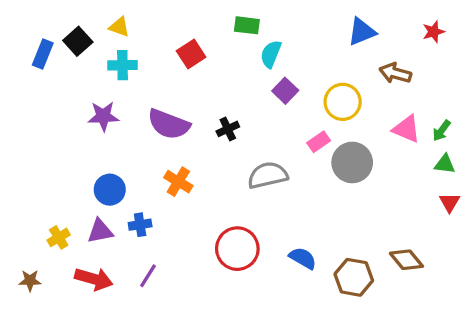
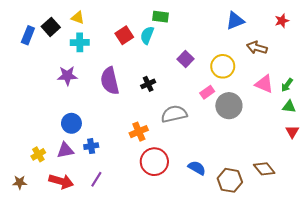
cyan semicircle: (271, 54) -> (147, 35), moved
purple semicircle: (169, 124) -> (110, 81), turned 56
orange cross: (178, 182) -> (139, 132), moved, turned 36

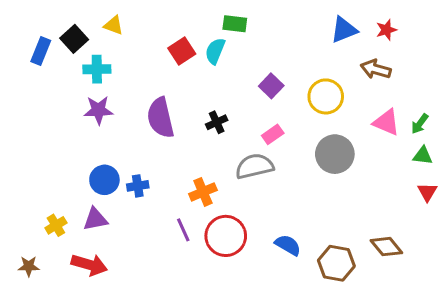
red star: (282, 21) -> (386, 30), moved
cyan cross: (80, 42) -> (97, 69), moved
pink rectangle: (207, 92) -> (273, 134), moved
blue cross: (91, 146) -> (138, 186), moved
purple line: (96, 179) -> (183, 230), moved, turned -56

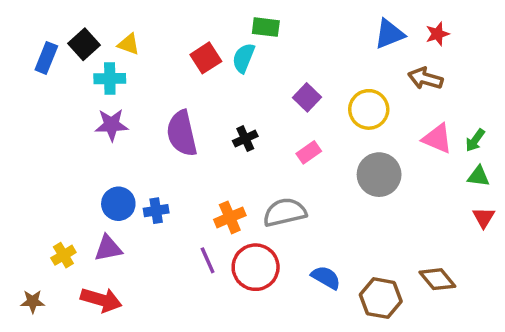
yellow triangle: (114, 25) -> (129, 44), moved
gray semicircle: (254, 166) -> (285, 212), moved

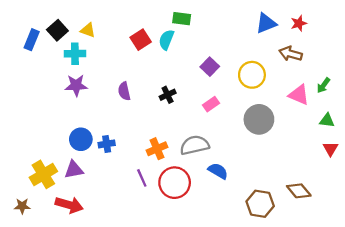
purple semicircle: (182, 133) -> (124, 91), size x0.6
green arrow: (475, 140) -> (323, 85), moved
yellow cross: (63, 255) -> (43, 174), size x1.6
blue semicircle: (326, 277) -> (218, 171), moved

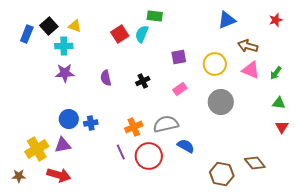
red star: (299, 23) -> (276, 20), moved
purple square: (210, 67) -> (179, 57), turned 35
pink triangle: (299, 95) -> (251, 70), moved

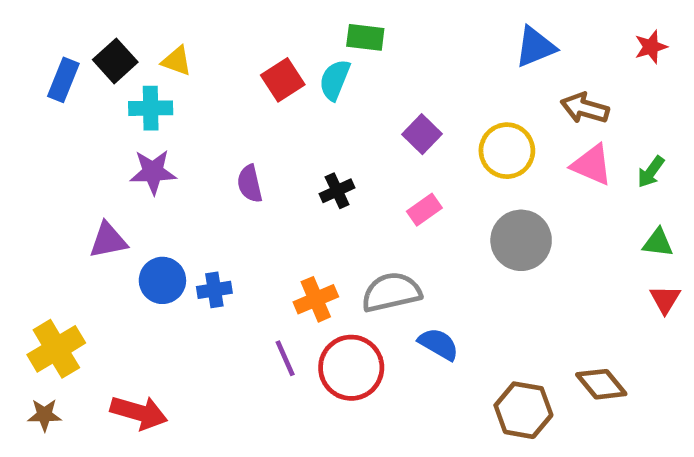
purple square: (179, 57) -> (422, 134), turned -35
purple triangle: (63, 145) -> (108, 240), moved
yellow cross: (37, 149) -> (56, 349), moved

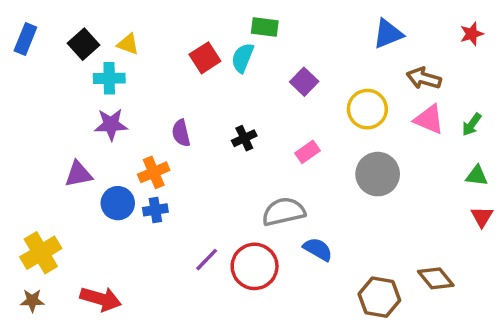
blue rectangle: (63, 80) -> (25, 39), moved
purple square: (422, 134) -> (304, 82), moved
orange cross: (316, 299) -> (154, 172), moved
purple line: (285, 358) -> (207, 260), turned 68

